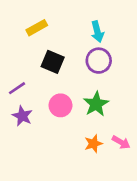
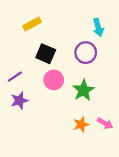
cyan arrow: (97, 32) -> (98, 27), moved
pink circle: (60, 105) -> (54, 80), moved
purple star: (22, 116) -> (19, 101), turned 30

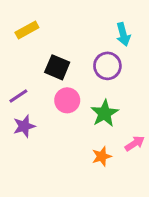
yellow rectangle: (32, 24) -> (27, 30), moved
pink arrow: (105, 123) -> (135, 143), moved, turned -63

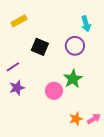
pink circle: (67, 100) -> (54, 91), moved
pink arrow: (135, 143) -> (94, 119), moved
orange star: (102, 156) -> (76, 119), moved

